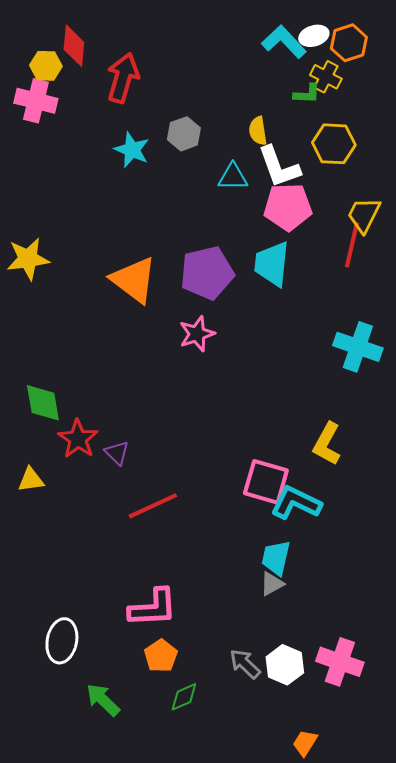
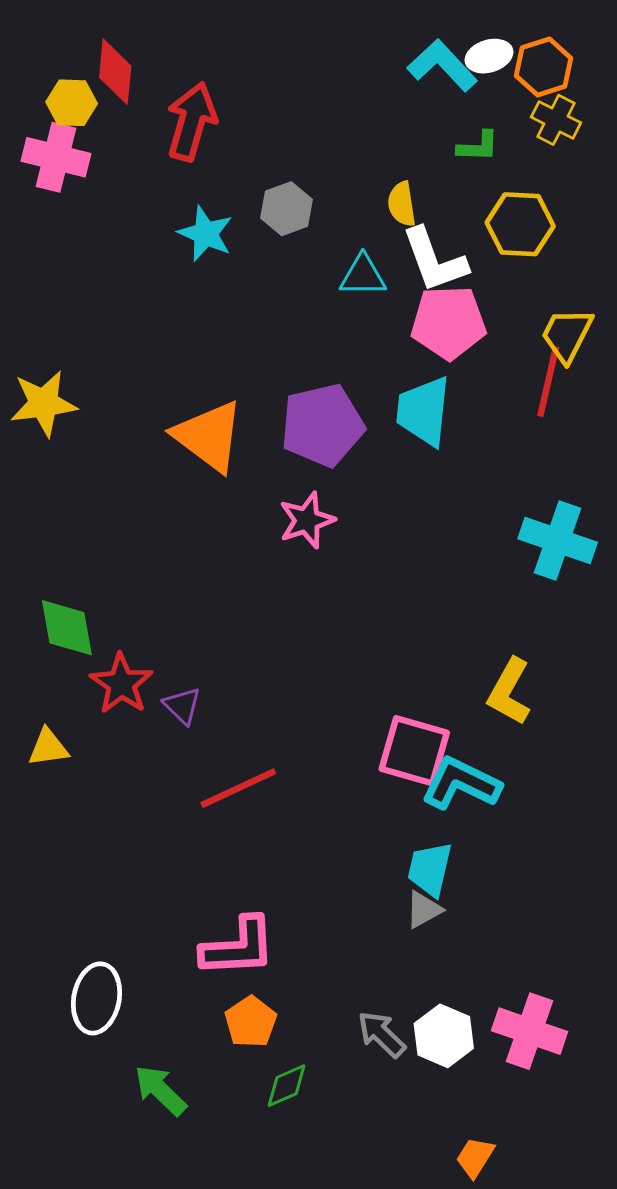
yellow cross: (326, 77) -> (556, 120), moved

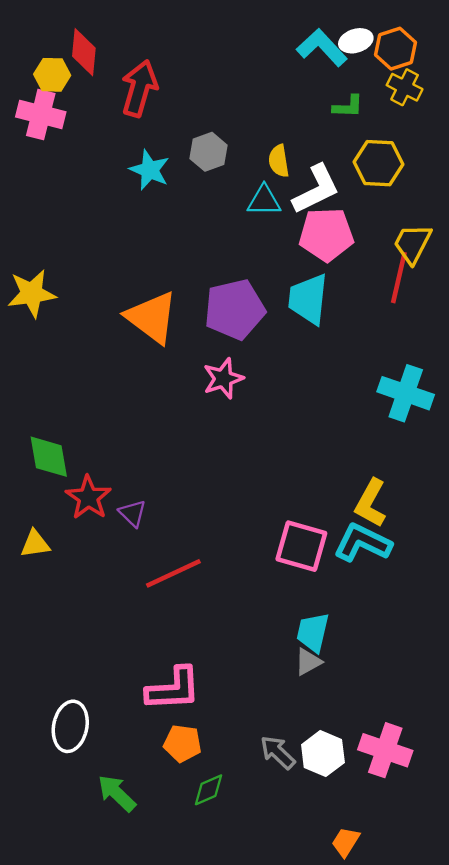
yellow semicircle: (402, 204) -> (279, 161), moved
white L-shape: (434, 260) -> (316, 189), turned -96
cyan L-shape: (461, 783) -> (363, 543), moved
orange pentagon: (251, 1022) -> (182, 743), turned -30

